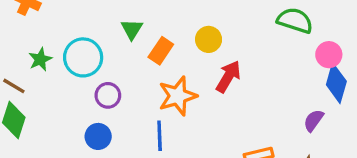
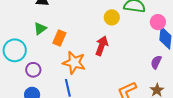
green triangle: (132, 29) -> (40, 29), turned 32
yellow circle: (209, 39) -> (112, 17), moved
orange star: (178, 96) -> (74, 63), turned -30

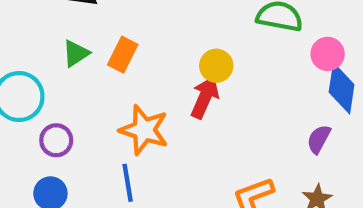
yellow circle: (112, 17) -> (216, 66), moved
orange rectangle: (59, 38) -> (123, 55), moved

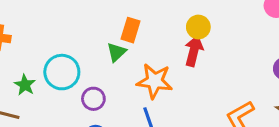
green triangle: (76, 53) -> (117, 52), moved

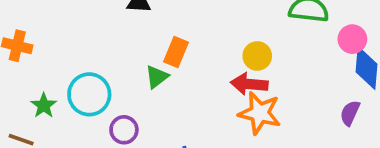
red arrow: (194, 51) -> (249, 84), turned -104
orange star: (155, 81) -> (260, 113), moved

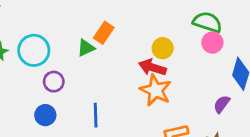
pink circle: (352, 39) -> (212, 43), moved

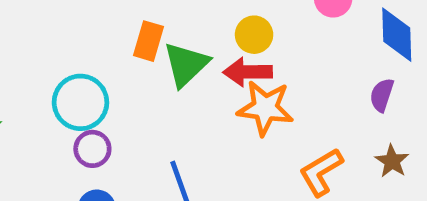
green triangle: (86, 48) -> (186, 64), moved, size x1.5
cyan circle: (34, 50) -> (80, 102), moved

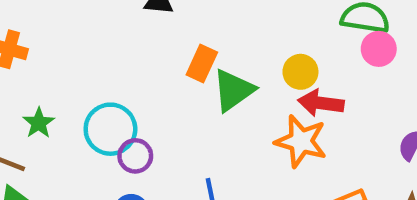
red arrow: (248, 72) -> (321, 103), moved
cyan circle: (80, 102) -> (110, 129), moved

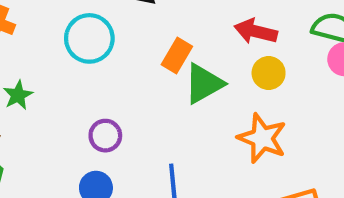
red arrow: (321, 103) -> (256, 31), moved
cyan circle: (110, 129) -> (89, 38), moved

